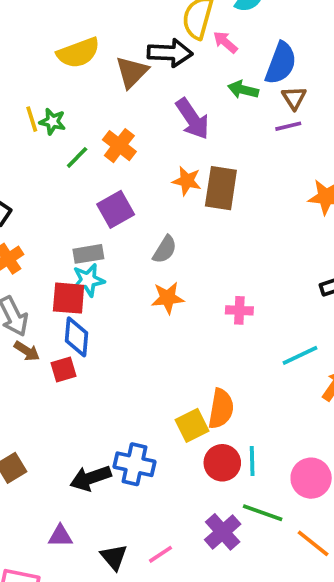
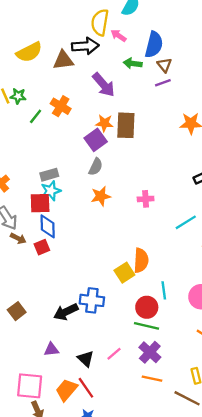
brown triangle: (132, 72) -> (63, 60), turned 45
purple square: (116, 209) -> (96, 140), moved
red circle: (222, 463) -> (147, 307), moved
green line: (263, 513) -> (146, 326), moved
purple cross: (223, 532) -> (150, 352), moved

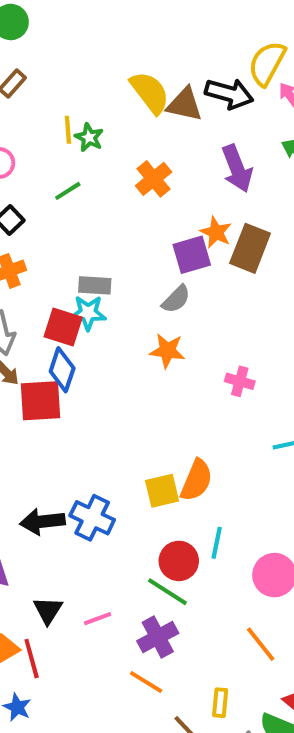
yellow semicircle: (29, 52) -> (150, 93), moved, turned -120
green line: (36, 116) -> (68, 191), moved
red square: (42, 247) -> (40, 401), size x1.6

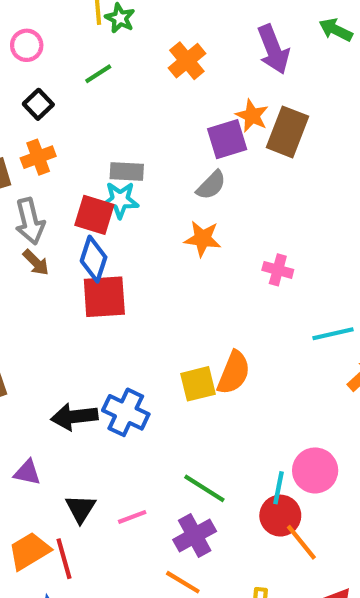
red square: (40, 401) -> (104, 297), moved
cyan line: (217, 543) -> (278, 488), moved
red circle: (179, 561) -> (280, 516), moved

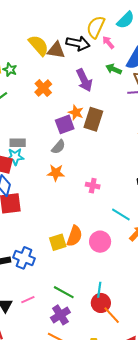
cyan line: (333, 334) -> (121, 215), turned 48
pink circle: (315, 470) -> (100, 242), moved
pink line: (132, 517) -> (28, 300), moved

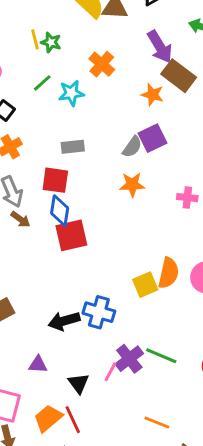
brown rectangle: (93, 119) -> (179, 76), moved, turned -65
purple square: (65, 124) -> (153, 138), moved
cyan star: (15, 157) -> (71, 93), moved
pink line: (28, 300) -> (110, 372), turned -32
purple cross: (60, 315) -> (129, 359), moved

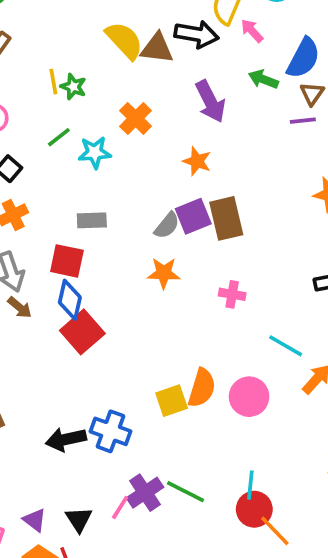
brown rectangle: (179, 76) -> (226, 218), moved, turned 36
red square: (71, 235) -> (82, 332), turned -32
purple triangle: (38, 364) -> (35, 520), moved, turned 30

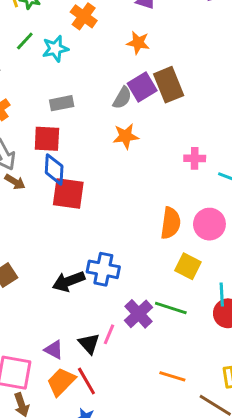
pink cross: (232, 294) -> (195, 158), moved
red square: (82, 332) -> (68, 193), turned -32
yellow square: (172, 401) -> (188, 266), moved, turned -35
pink line: (120, 507) -> (109, 334), moved

